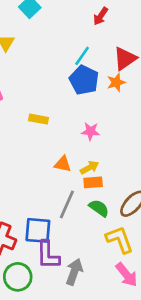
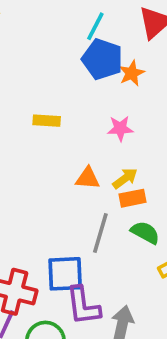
orange star: (116, 82) -> (132, 73), moved

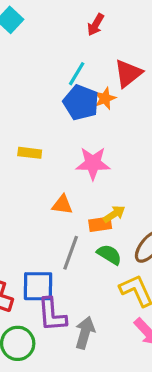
orange star: (132, 73) -> (105, 98), moved
pink star: (120, 128) -> (93, 163), size x1.5
yellow arrow: (125, 178) -> (114, 214), moved

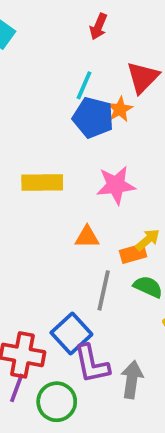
yellow rectangle: (30, 153) -> (42, 183), size x1.5
blue square: (38, 286) -> (71, 334), turned -36

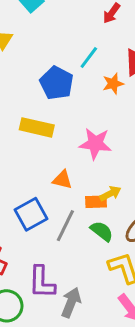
blue pentagon: (93, 118) -> (57, 83), moved
blue square: (71, 334) -> (31, 214), moved

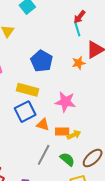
cyan line: (89, 58) -> (77, 29), moved, turned -56
orange rectangle: (96, 202) -> (62, 132), moved
blue square: (31, 214) -> (25, 112), moved

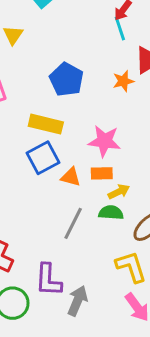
orange rectangle: (62, 132) -> (102, 173), moved
green semicircle: (67, 159) -> (111, 213), moved, turned -35

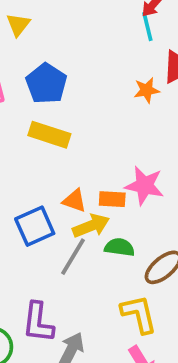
blue pentagon: (66, 79) -> (46, 84), moved
pink star: (104, 141) -> (144, 186), moved
blue square: (43, 158) -> (35, 226), moved
yellow arrow: (119, 192) -> (91, 226), moved, size x1.4

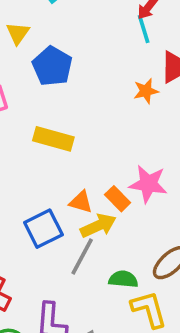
blue pentagon: (46, 84) -> (52, 66), moved
orange rectangle: (112, 199) -> (118, 199), turned 45
green semicircle: (120, 247) -> (123, 279), moved

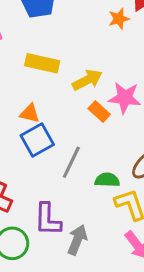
orange triangle: (81, 202) -> (30, 113), moved
yellow arrow: (98, 226) -> (87, 80), moved

